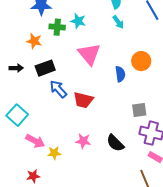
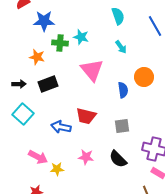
cyan arrow: (118, 22) -> (121, 47), moved
blue arrow: (58, 89) -> (61, 127), moved, turned -36
gray square: (139, 110) -> (122, 126), moved
cyan square: (17, 115) -> (23, 114), moved

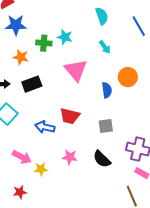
blue star: (44, 21) -> (16, 25), moved

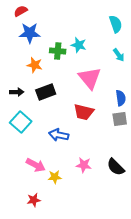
red trapezoid: (70, 116) -> (84, 112), moved
gray square: (106, 126) -> (120, 119), moved

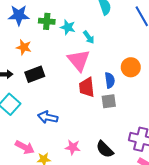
green cross: (58, 51) -> (47, 21), moved
cyan arrow: (119, 55) -> (89, 37), moved
red trapezoid: (84, 112) -> (87, 87), moved, turned 70

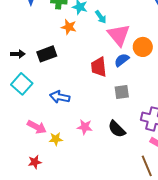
orange star: (24, 47) -> (69, 27), moved
pink triangle: (79, 60) -> (119, 35), moved
blue semicircle: (110, 80) -> (122, 60), turned -119
gray square: (109, 101) -> (122, 92), moved

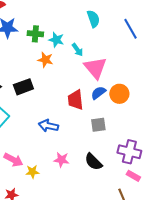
orange circle: (143, 47) -> (119, 94), moved
blue arrow: (60, 97) -> (48, 126), moved

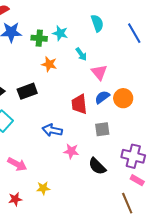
cyan star: (56, 40) -> (60, 33), moved
pink triangle: (95, 68) -> (99, 72), size x0.7
pink star: (61, 160) -> (71, 151), moved
yellow star: (32, 172) -> (43, 188), moved

